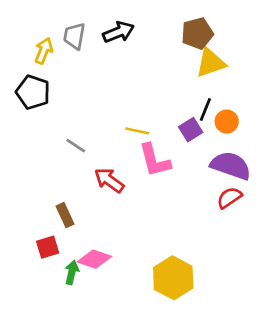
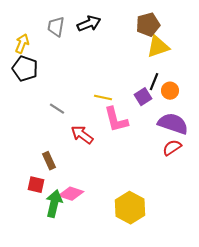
yellow arrow: (44, 51) -> (22, 44), moved
red square: (48, 247) -> (36, 185), turned 30
green arrow: (72, 272) -> (54, 204), size x1.5

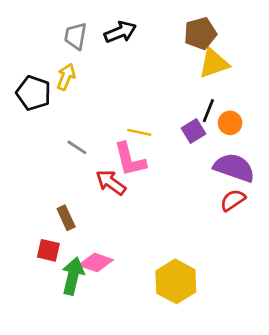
yellow arrow: (22, 44) -> (66, 77), moved
pink L-shape: (116, 120) -> (130, 159), moved

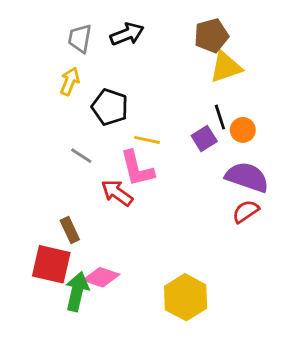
black pentagon: (34, 93) -> (110, 107), moved
black line: (208, 111) -> (220, 117), turned -40
red square: (48, 250) -> (51, 264), size x1.6

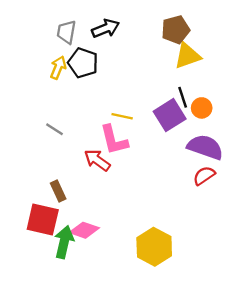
black pentagon: (110, 107) -> (83, 63), moved
purple square: (204, 139) -> (170, 115), size x1.5
gray line: (81, 156) -> (55, 129), moved

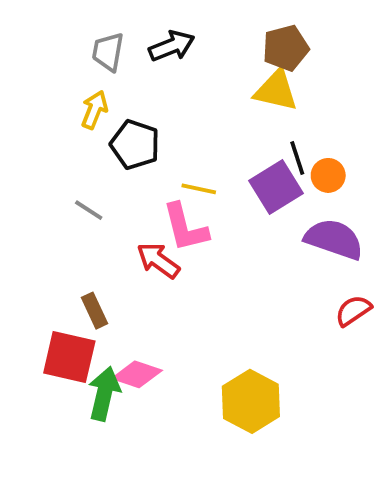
yellow triangle: (187, 56) -> (276, 90), moved, turned 32
black pentagon: (83, 63) -> (135, 145), moved
red semicircle: (204, 176) -> (353, 311), moved

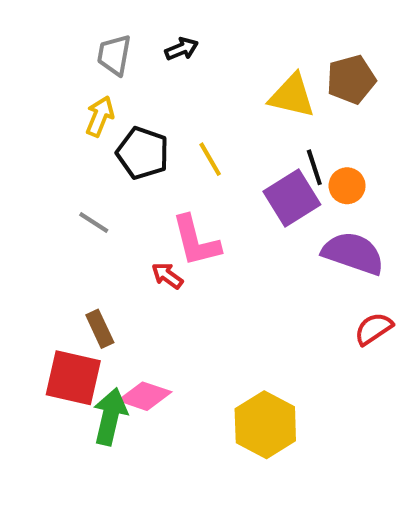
black arrow: (172, 46) -> (182, 49), size x0.7
brown pentagon: (286, 48) -> (351, 80), moved
yellow line: (199, 189) -> (210, 159), moved, turned 48
red arrow: (158, 260) -> (167, 276), size x0.7

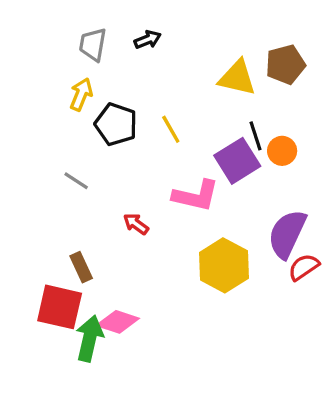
pink L-shape: (196, 241) -> (196, 196), moved, turned -63
purple semicircle: (353, 253) -> (287, 234), moved, turned -84
yellow hexagon: (265, 425) -> (224, 265), moved

